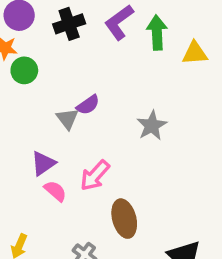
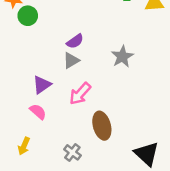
gray triangle: (67, 119) -> (71, 60), moved, turned 36
pink semicircle: (55, 191) -> (38, 112), moved

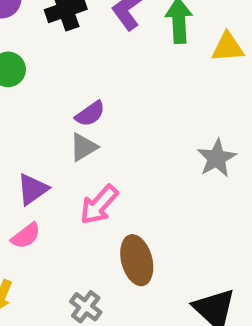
gray star: (122, 57) -> (217, 158), moved
pink semicircle: (38, 112) -> (26, 236), turned 102

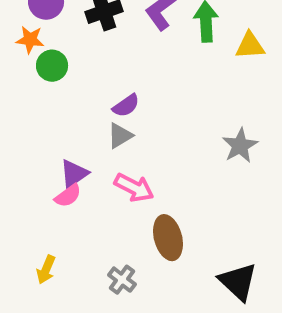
pink arrow: (99, 205) -> (134, 188), turned -105
pink semicircle: (26, 236) -> (68, 196), moved

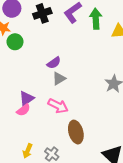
gray triangle: (120, 136) -> (59, 79), moved
yellow arrow: (46, 270) -> (28, 151), moved

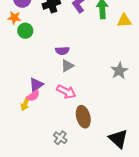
purple semicircle: (54, 63) -> (62, 51), turned 32
yellow arrow: (28, 151) -> (25, 104), moved

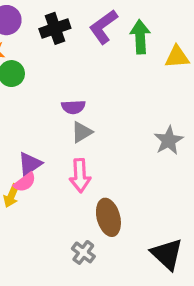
pink arrow: (66, 92) -> (80, 176), turned 60
gray cross: (60, 138) -> (83, 252), moved

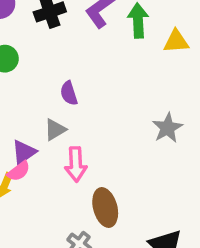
purple semicircle: (73, 107) -> (69, 93), turned 75
gray triangle: (82, 132) -> (55, 130), moved

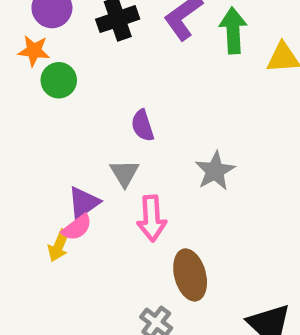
gray star: (168, 128) -> (215, 171), moved
gray triangle: (55, 130) -> (124, 173), turned -30

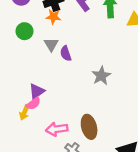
orange star: (34, 51) -> (53, 17), moved
gray triangle: (124, 173) -> (51, 45), moved
pink arrow: (152, 218) -> (57, 129), moved, turned 85

